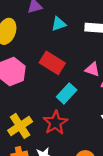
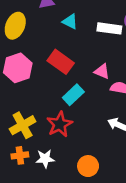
cyan triangle: (59, 24) -> (70, 22), turned 42

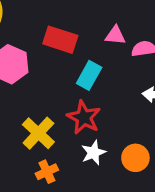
white star: (45, 159) -> (93, 153), moved

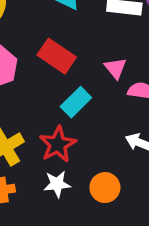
pink triangle: (115, 35) -> (115, 68), turned 30
orange circle: (135, 158) -> (105, 188), moved

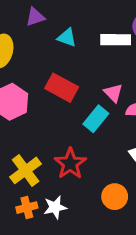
cyan rectangle: (76, 102) -> (96, 119), moved
white star: (57, 184) -> (55, 207), moved

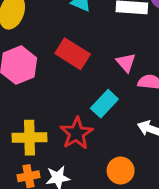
cyan rectangle: (96, 119) -> (104, 104), moved
yellow cross: (26, 170) -> (30, 138), turned 32

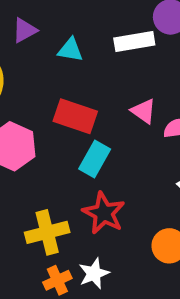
cyan rectangle: (104, 104) -> (95, 159), moved

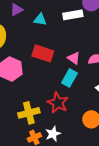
pink triangle: (144, 111) -> (74, 58), moved
cyan rectangle: (95, 159) -> (69, 78), moved

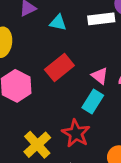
red rectangle: (43, 53) -> (59, 67), turned -60
yellow cross: (29, 113) -> (37, 145), turned -30

